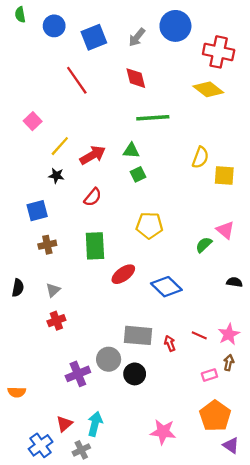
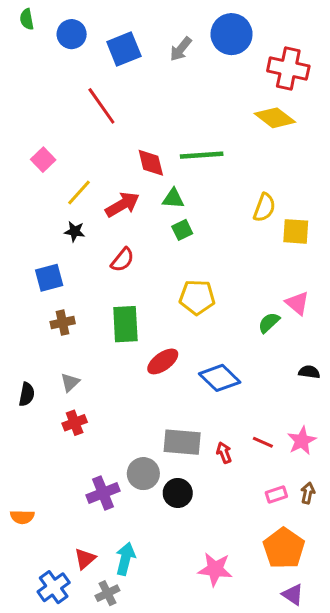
red diamond: (136, 78) -> (151, 163), moved
black semicircle: (18, 288) -> (27, 394), moved
brown arrow: (229, 363) -> (308, 493), moved
purple triangle: (231, 445) -> (293, 595), moved

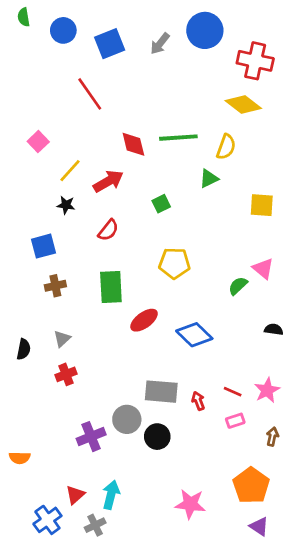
green triangle: (173, 199) -> (209, 179), moved, turned -30
yellow semicircle: (264, 208) -> (226, 147), moved
pink rectangle: (276, 494) -> (235, 421), moved

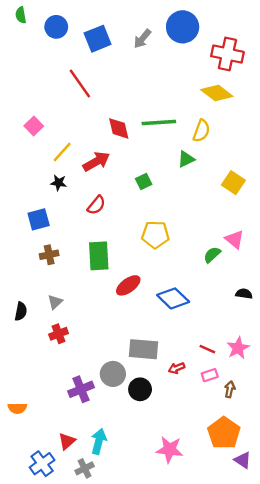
yellow square: (262, 205) -> (233, 183), turned 30
red arrow: (198, 401) -> (177, 368), moved, turned -91
brown arrow: (272, 437) -> (230, 389), moved
purple triangle: (259, 527) -> (243, 460), moved

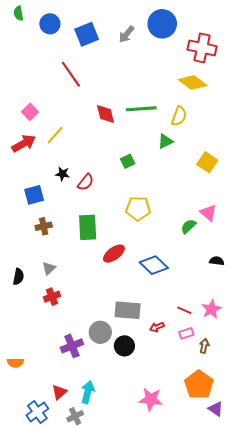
red arrow: (96, 161) -> (24, 143), moved
black star: (59, 183) -> (63, 174), moved

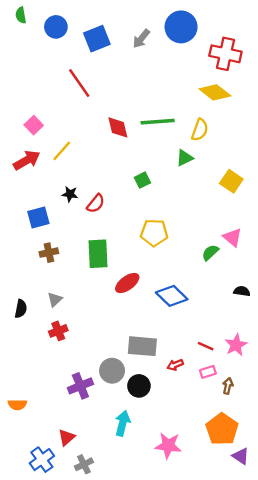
cyan arrow: (88, 392) -> (123, 423), moved

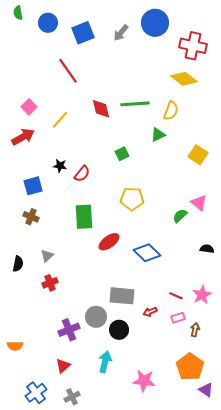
yellow line: (62, 151) -> (60, 120), moved
brown cross: (49, 253) -> (31, 217), moved, turned 35
red triangle: (66, 437) -> (63, 366), moved

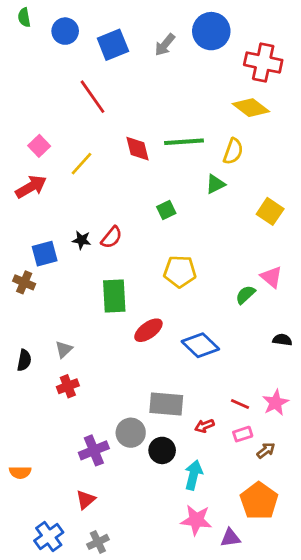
black star: (60, 166) -> (82, 240), moved
brown cross: (31, 217) -> (24, 282), moved
brown arrow: (195, 330) -> (266, 450), turned 40
cyan arrow: (105, 362) -> (194, 475), moved
purple triangle: (206, 390) -> (230, 538), moved, turned -42

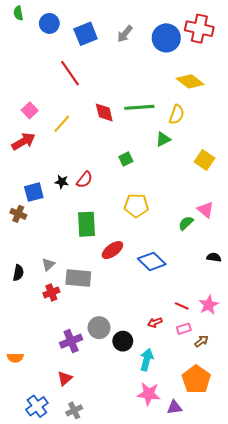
blue circle: (211, 31) -> (166, 38), moved
red cross: (263, 63) -> (199, 29), moved
gray rectangle: (166, 404) -> (78, 278), moved

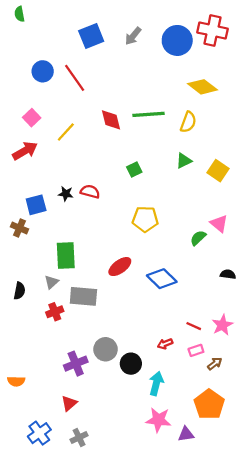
blue circle: (49, 23) -> (43, 71), moved
green triangle: (163, 139) -> (184, 161), moved
red semicircle: (85, 180) -> (90, 192), turned -114
green rectangle: (87, 224) -> (66, 256), moved

